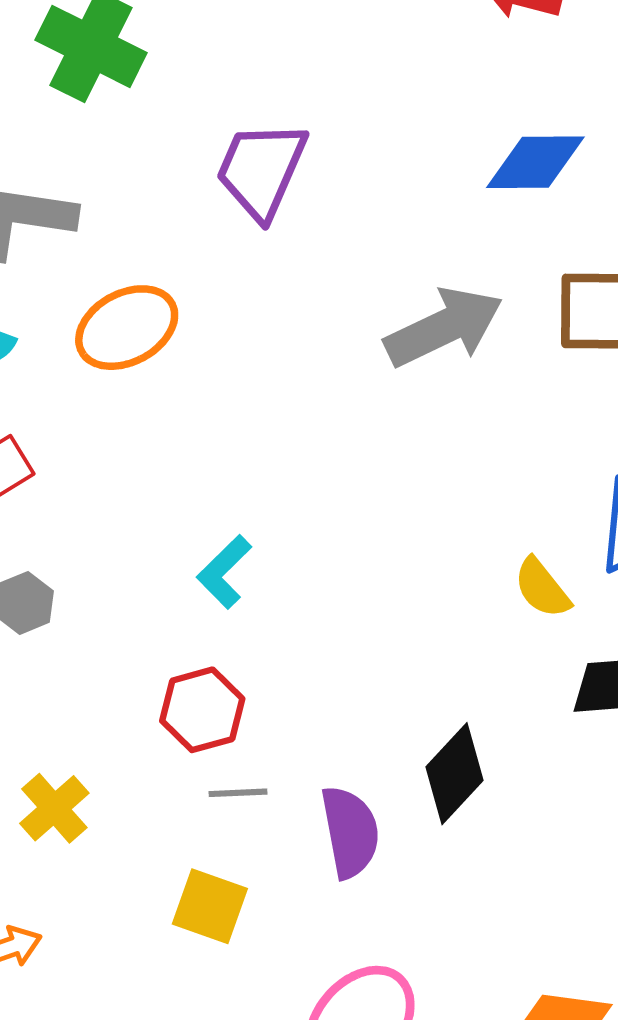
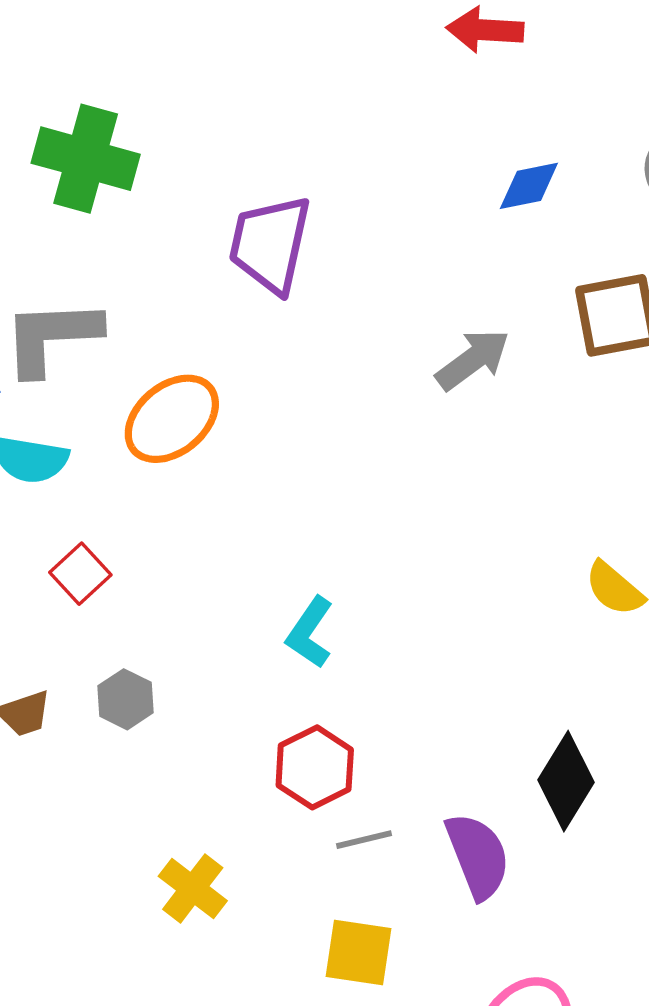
blue diamond: (535, 162) -> (529, 186), size x0.7
gray arrow: (444, 327) -> (473, 360), size x0.7

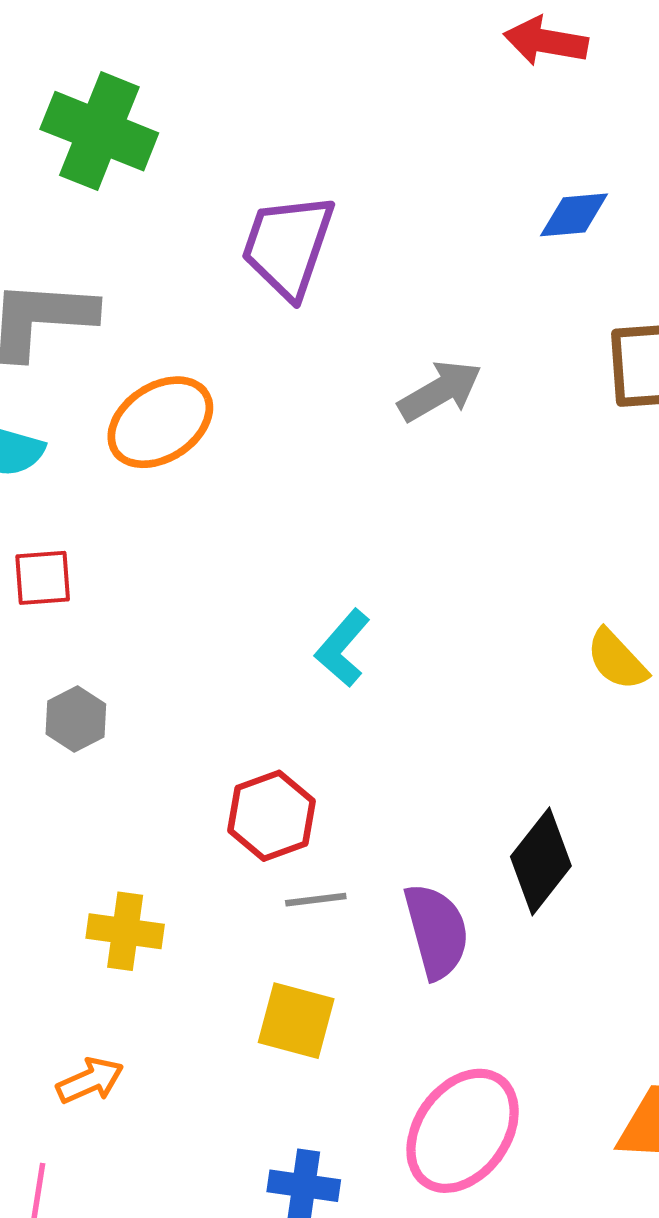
gray arrow: (473, 360) -> (440, 391), moved
red square: (80, 574) -> (43, 578), turned 32
cyan L-shape: (310, 632) -> (343, 648), moved
yellow cross: (193, 888) -> (125, 931), turned -36

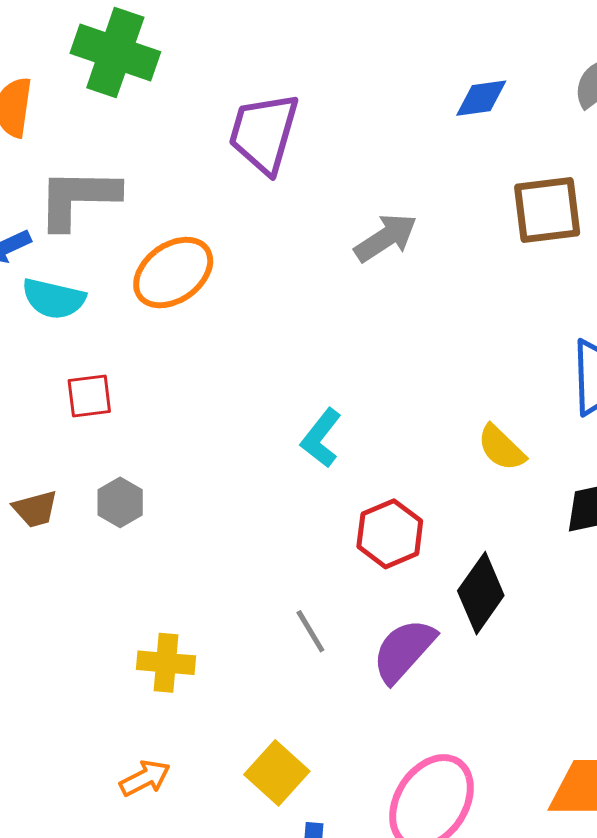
yellow semicircle: (617, 660) -> (501, 448), moved
red hexagon: (272, 816) -> (390, 534), moved
gray line: (316, 900) -> (310, 631), turned 69
purple semicircle: (436, 931) -> (404, 651), turned -120
yellow square: (296, 1021) -> (277, 773), moved, turned 30

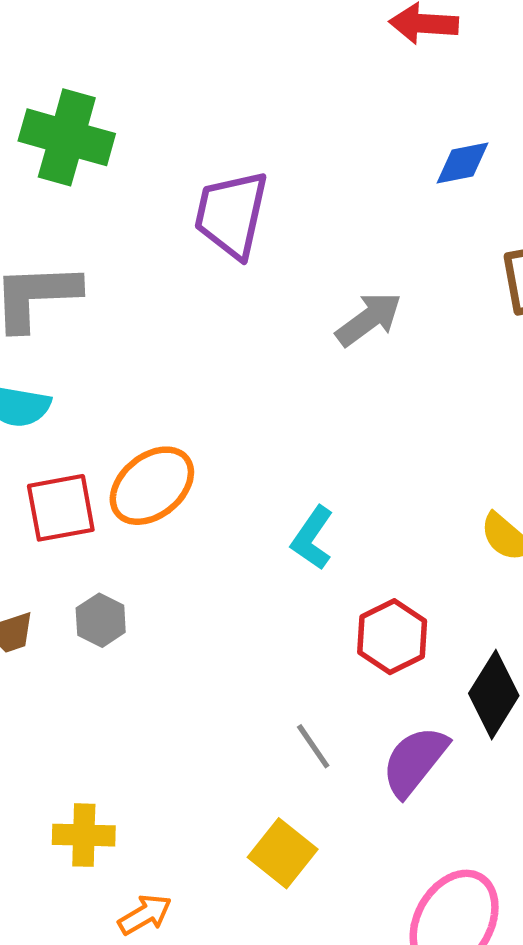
orange ellipse: (173, 273) -> (152, 486), moved
red square: (89, 396) -> (61, 508), size x1.4
yellow cross: (166, 663) -> (84, 835), moved
yellow square: (277, 773) -> (283, 853), moved

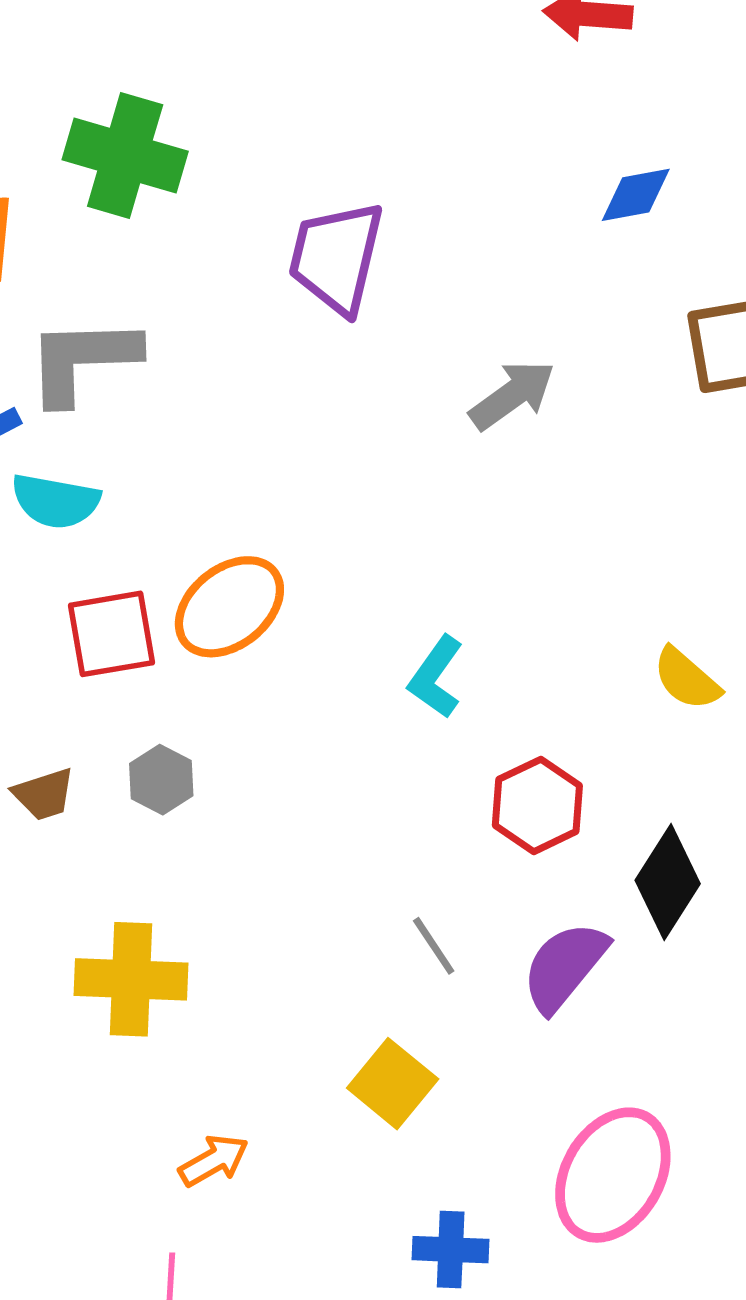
yellow cross: (84, 835) -> (131, 979), moved, size x1.4

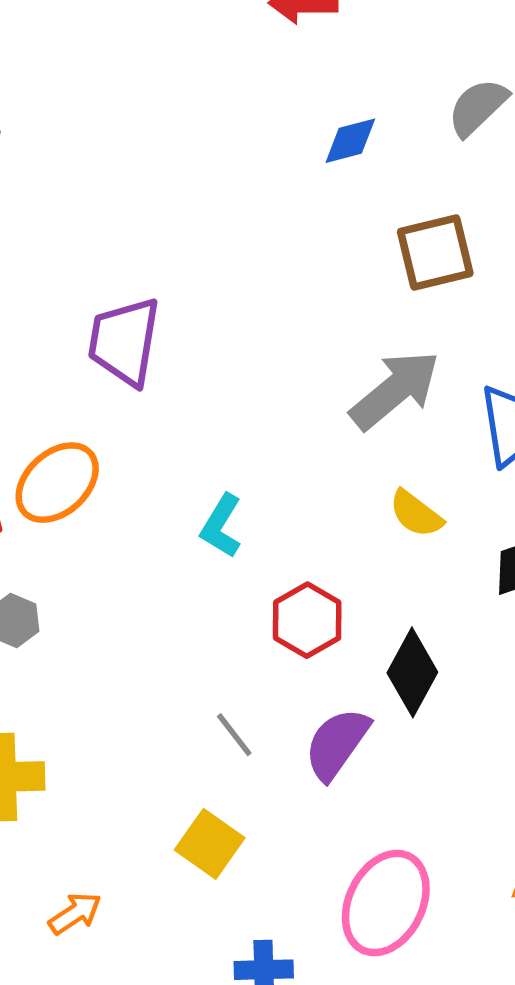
purple trapezoid: (336, 257) -> (124, 341), moved
gray arrow: (512, 395) -> (395, 390), moved, size x1.4

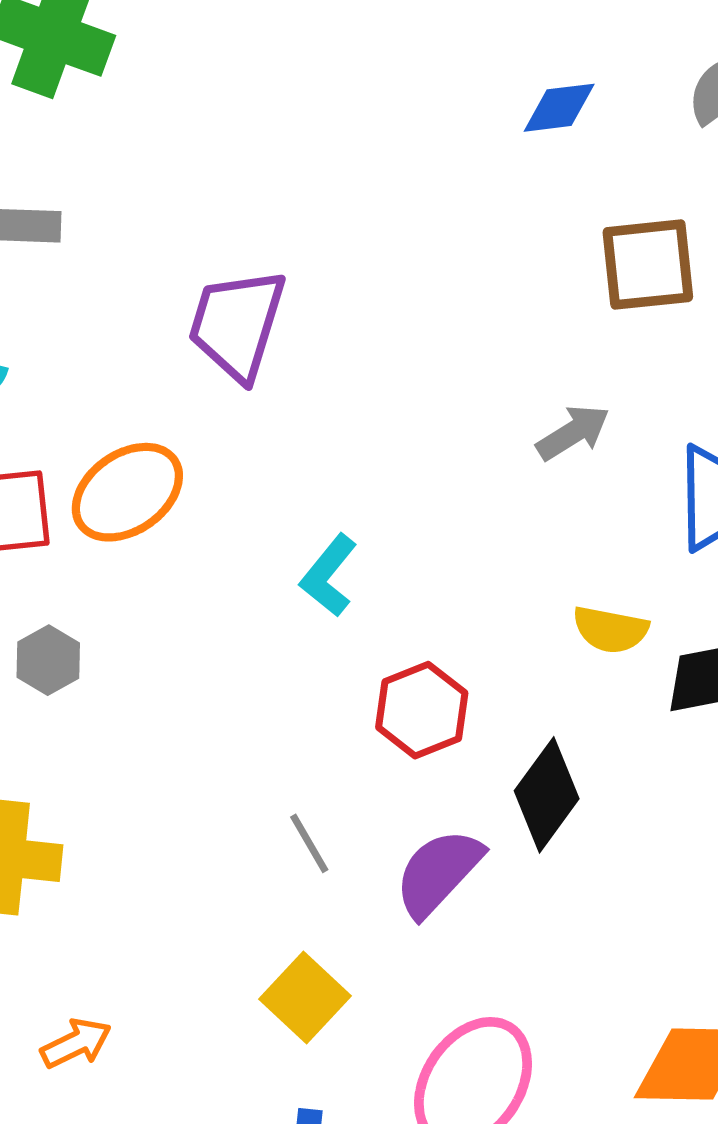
gray arrow: (395, 390) -> (573, 433), size x0.6
yellow semicircle: (416, 514) -> (610, 630), moved, turned -34
yellow square: (210, 844) -> (305, 997), moved

